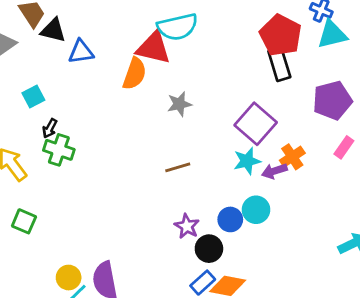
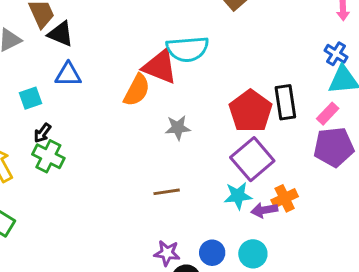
red pentagon: (281, 35) -> (250, 111), moved
blue triangle: (81, 52) -> (68, 75), moved
pink rectangle: (344, 147) -> (328, 114), moved
cyan circle: (256, 210) -> (253, 254), moved
purple star: (187, 226) -> (167, 253), turned -30

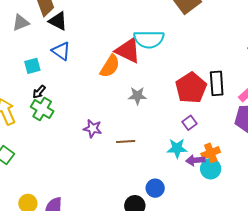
blue triangle: (68, 75) -> (61, 51), turned 30
purple square: (252, 159) -> (190, 123), size x0.5
purple star: (167, 253) -> (93, 129), moved
cyan circle: (253, 254) -> (211, 169), moved

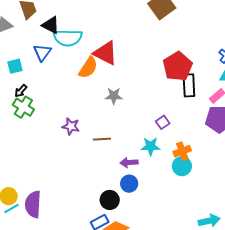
black triangle: (58, 21) -> (51, 25), moved
cyan semicircle: (149, 39) -> (68, 38), moved
blue triangle: (61, 51) -> (42, 53), turned 30
red pentagon: (191, 88) -> (178, 66), moved
purple arrow: (195, 160) -> (129, 163), moved

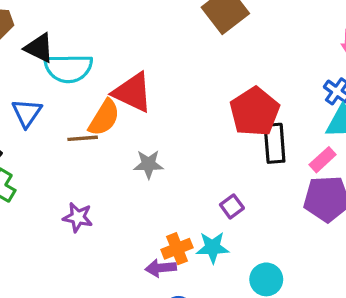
blue triangle: (42, 53) -> (27, 113), moved
brown line: (102, 139) -> (83, 138), moved
orange cross: (182, 151) -> (177, 249), moved
purple arrow: (129, 163) -> (161, 268), moved

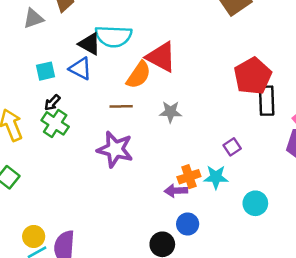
black triangle: (39, 48) -> (90, 44), moved
blue triangle: (27, 113) -> (80, 69), turned -40
brown line: (83, 138) -> (121, 106), moved
purple star: (78, 217) -> (115, 149), size x1.6

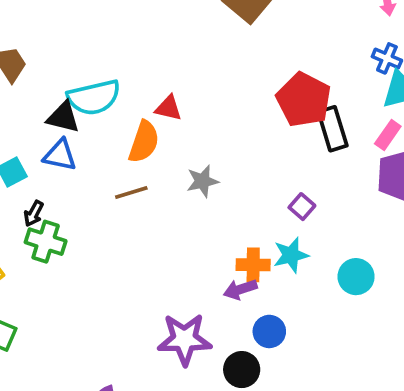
red triangle: (161, 57) -> (168, 108), size x0.6
purple star: (115, 149) -> (185, 339), moved
orange cross: (189, 177) -> (253, 265), turned 35

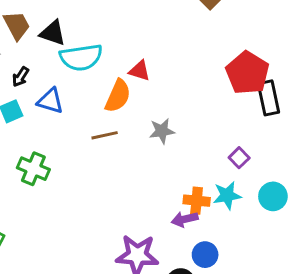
black triangle: (63, 117) -> (53, 33), moved
black arrow: (34, 214) -> (21, 77), moved
cyan circle: (356, 277) -> (273, 196), moved

